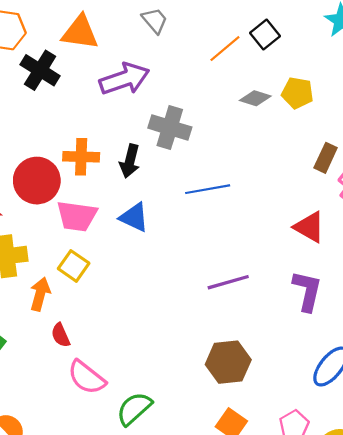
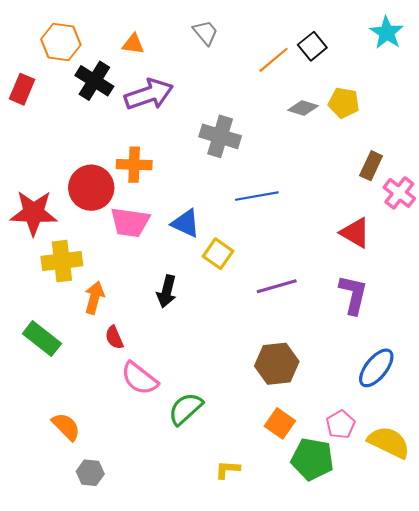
orange triangle: (80, 32) -> (133, 44), size x0.6
purple arrow: (124, 79) -> (149, 94), moved
black arrow: (130, 161) -> (167, 291), moved
yellow square: (74, 266) -> (218, 254), moved

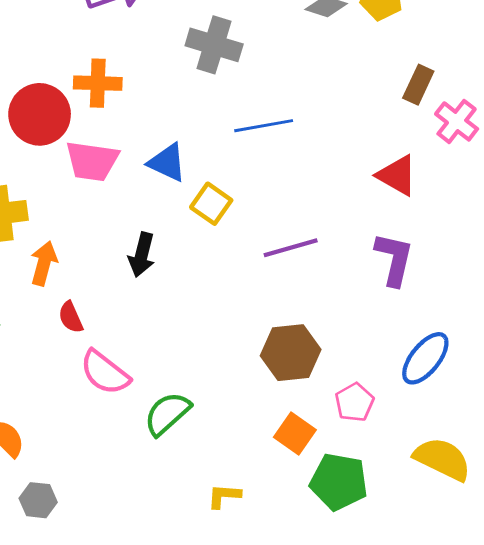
pink pentagon: (341, 424) -> (354, 402), moved

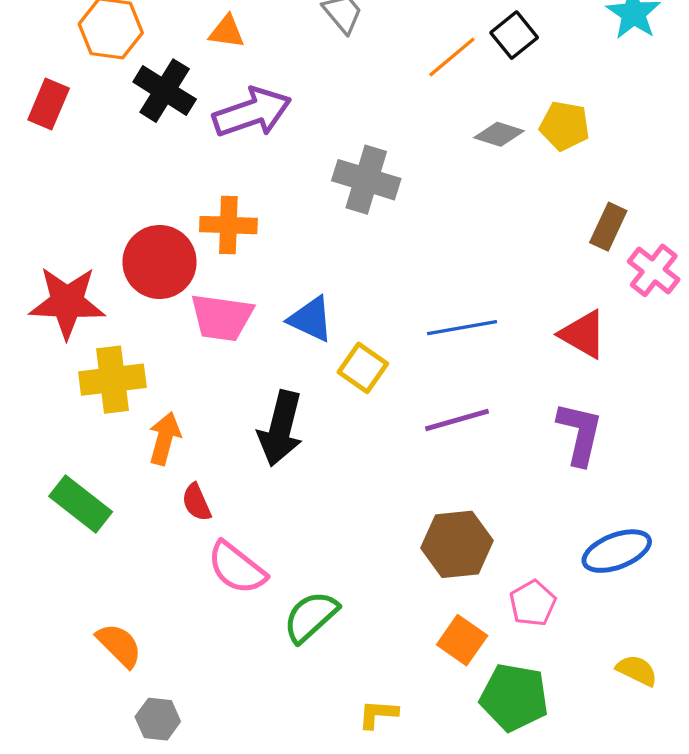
blue line: (264, 126) -> (462, 328), moved
black arrow: (142, 255) -> (281, 428), size x1.4
blue ellipse: (425, 358) -> (617, 551), turned 30
yellow semicircle: (442, 459) -> (637, 670), size x0.6

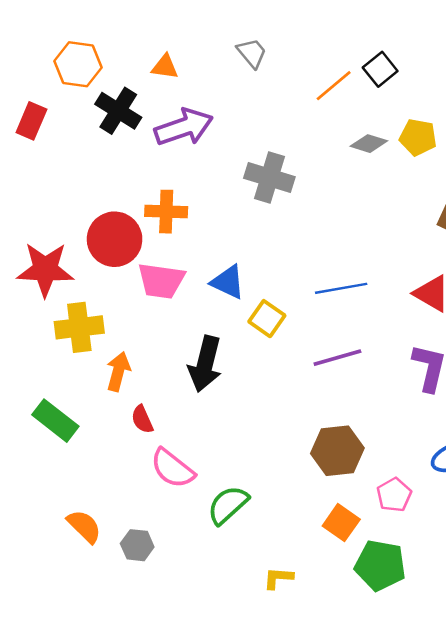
gray hexagon: (158, 719) -> (137, 545), moved

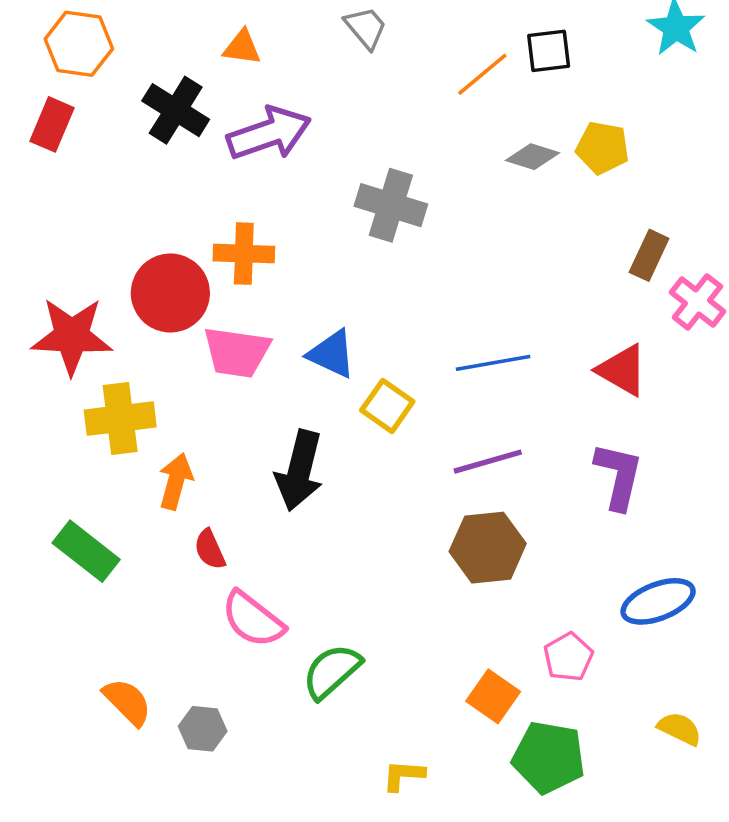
orange hexagon: (78, 64) -> (79, 44), moved
black square: (380, 69) -> (549, 51), turned 32
brown hexagon: (337, 451) -> (488, 548), moved

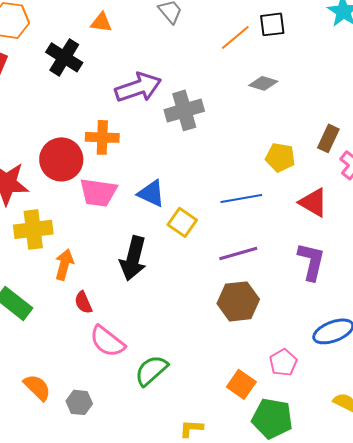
purple arrow: (269, 133) -> (138, 87), moved
yellow pentagon: (602, 148) -> (280, 157), moved
gray cross: (391, 205) -> (184, 110), turned -33

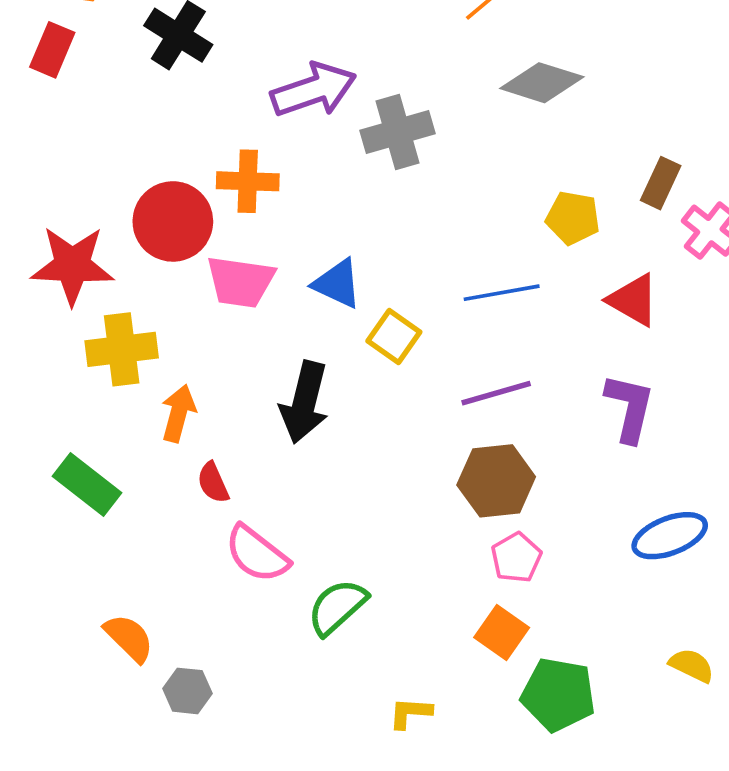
gray diamond: (263, 83) -> (542, 83), size x1.5
pink pentagon: (283, 362) -> (516, 558), moved
gray hexagon: (79, 402) -> (187, 691), moved

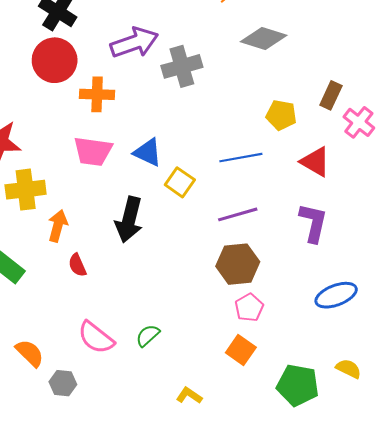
red circle: (173, 221) -> (55, 60), moved
pink semicircle: (257, 554) -> (96, 338), moved
green semicircle: (337, 607) -> (148, 336), size x0.7
green pentagon: (558, 695) -> (298, 385), moved
yellow L-shape: (410, 713) -> (189, 396), turned 30

